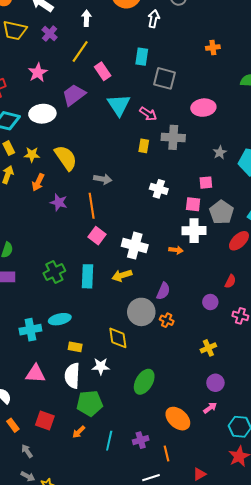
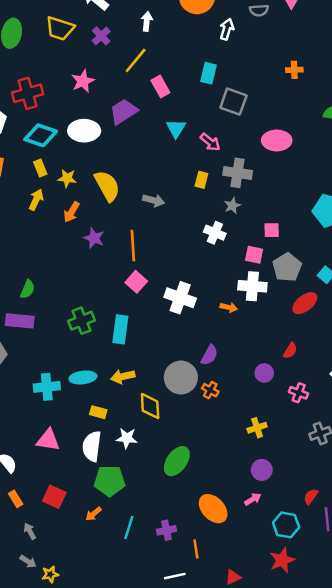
cyan triangle: (119, 105) -> (176, 128), size x0.7
gray star: (220, 152) -> (232, 206), moved
gray arrow: (103, 179) -> (154, 200), moved
yellow arrow: (122, 275) -> (123, 377), moved

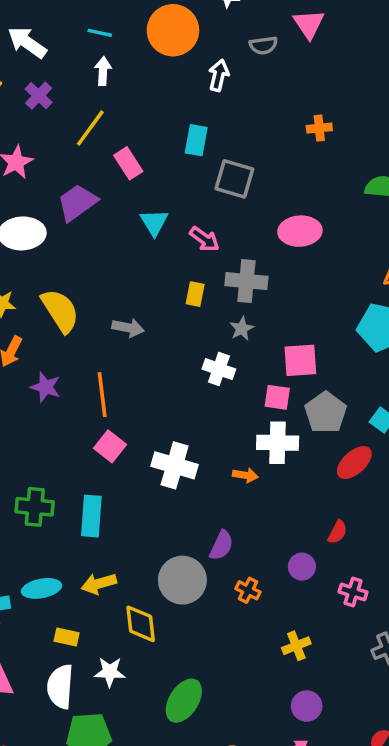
pink square: (272, 230) -> (300, 360), size x1.5
green cross: (81, 321) -> (35, 507), turned 30
orange cross: (210, 390) -> (248, 590), moved

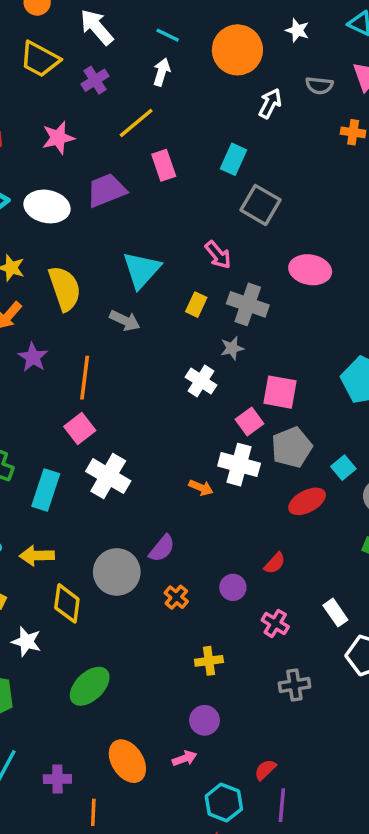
orange cross: (319, 128) -> (353, 132), moved
cyan triangle: (154, 222) -> (142, 270), moved, size x1.4
pink square: (277, 397) -> (249, 422), turned 32
white cross: (175, 465) -> (108, 476), moved

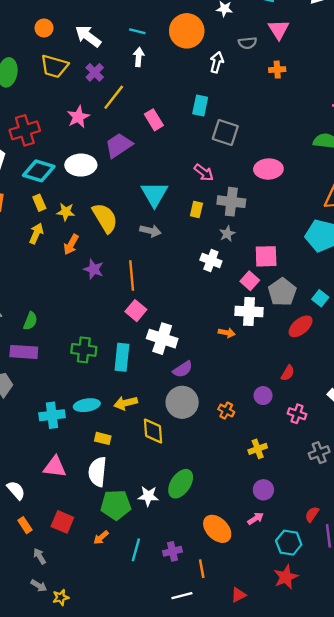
yellow line: (136, 123) -> (114, 97), moved
purple semicircle: (162, 548) -> (183, 369), moved, turned 30
white star: (26, 642) -> (148, 496), moved

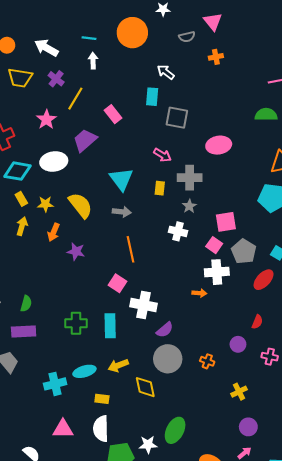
white arrow: (217, 62) -> (166, 72), moved, turned -60
orange line: (132, 275) -> (130, 249), moved

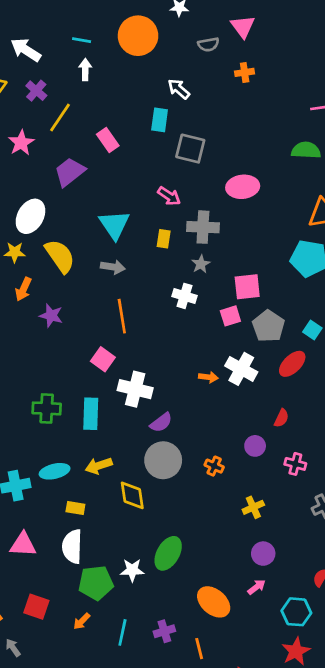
white ellipse: (54, 161) -> (30, 216), moved, turned -55
pink square: (214, 245) -> (230, 316), turned 35
white cross: (217, 272) -> (241, 369), moved, turned 30

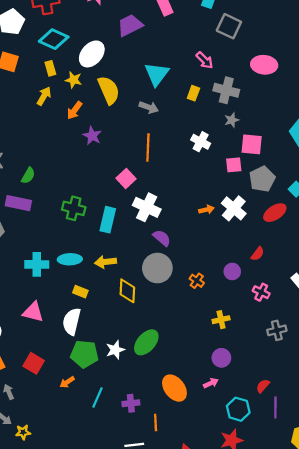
gray star: (201, 264) -> (232, 120), moved
orange arrow: (208, 377) -> (206, 210), turned -32
purple semicircle: (161, 423) -> (162, 238), turned -114
white star: (132, 570) -> (115, 350), turned -30

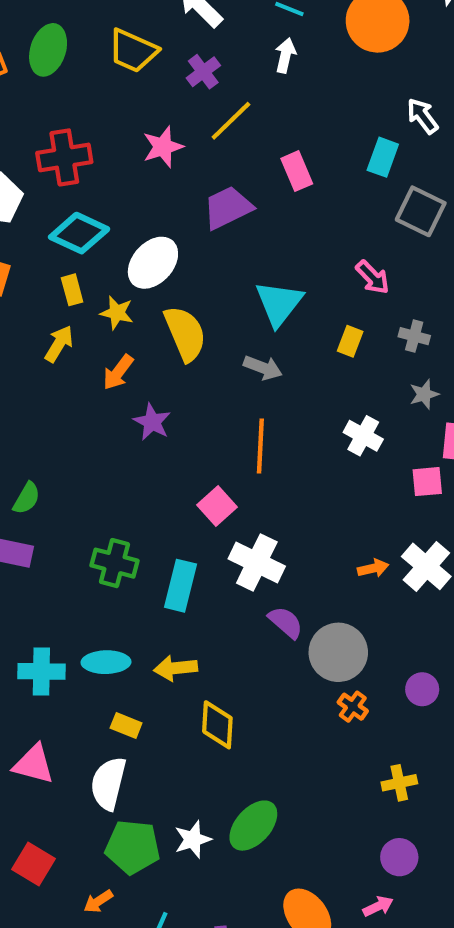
gray cross: (226, 90) -> (414, 336), size x0.6
gray circle: (157, 268) -> (338, 652), moved

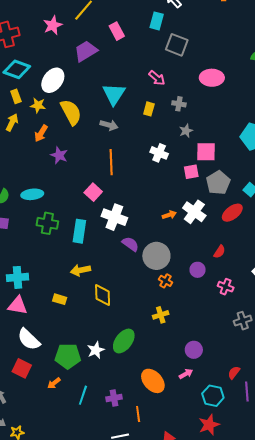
cyan ellipse: (106, 662) -> (32, 194), moved
pink triangle: (34, 764) -> (18, 305), moved
white semicircle: (108, 783) -> (29, 339), moved, turned -55
yellow cross: (399, 783) -> (161, 315), moved

